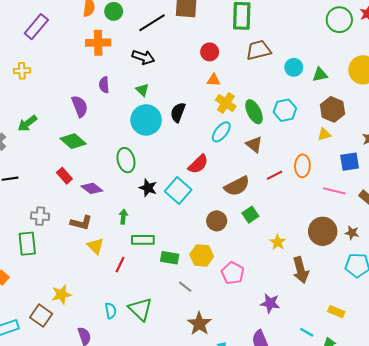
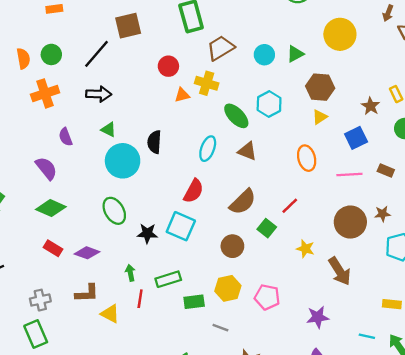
yellow cross: (226, 103) -> (207, 83), moved
red line: (275, 175) -> (290, 206), moved
green rectangle: (143, 240) -> (168, 279), moved
red line: (120, 265) -> (140, 299), moved

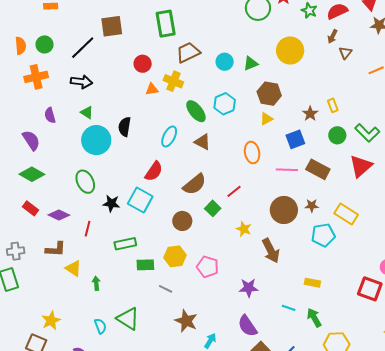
brown rectangle: (386, 171) -> (318, 169), size x1.6
green arrow: (130, 273) -> (96, 283), moved
red line: (140, 299) -> (88, 229), moved

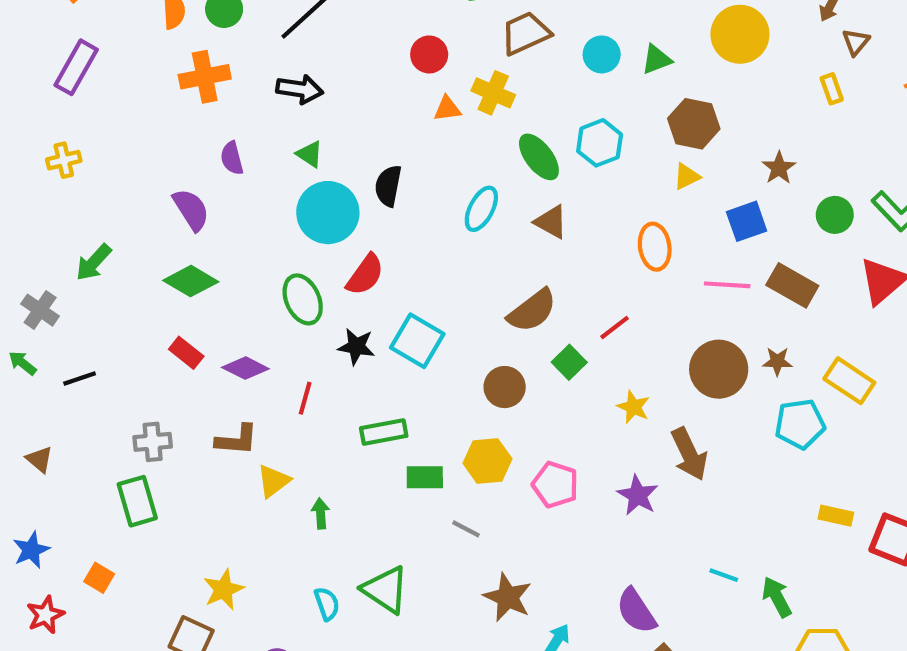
yellow rectangle: (333, 105) -> (832, 89), moved
red semicircle: (154, 171) -> (365, 275), moved
yellow triangle: (73, 268) -> (273, 481), turned 48
yellow rectangle: (312, 283) -> (836, 516), moved
purple star: (249, 288) -> (638, 495), moved, turned 30

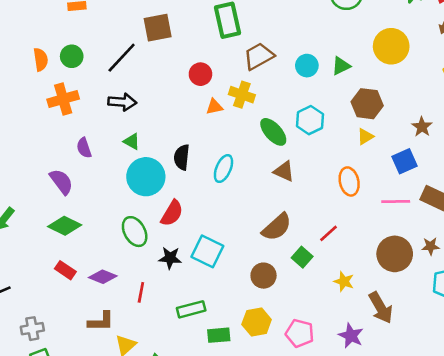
cyan ellipse: (481, 209) -> (223, 169), moved
gray cross: (153, 442) -> (32, 329), moved

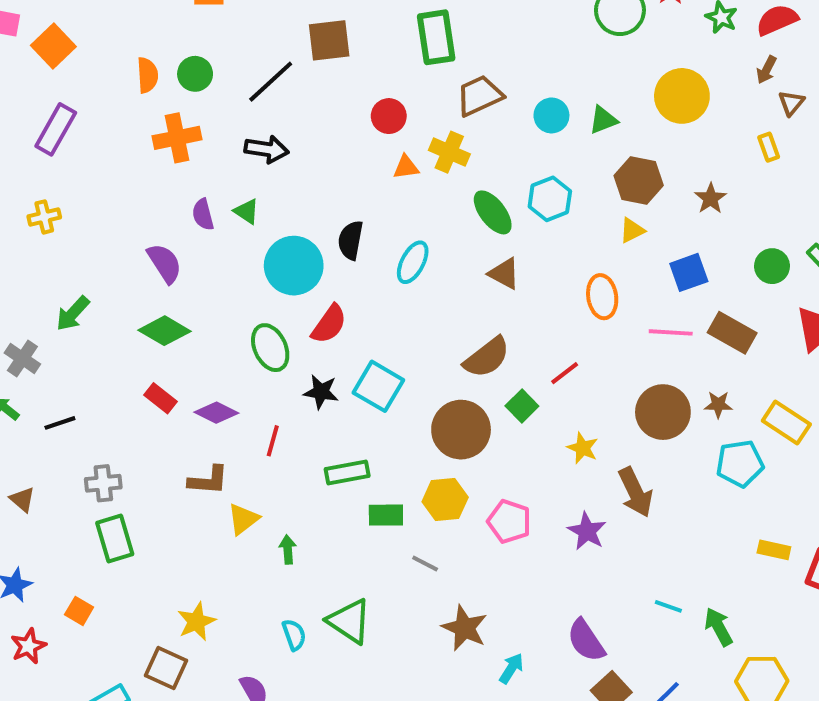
brown star: (422, 127) -> (711, 198), moved
green triangle: (132, 142) -> (247, 211), moved
brown circle: (264, 276) -> (461, 430), size x1.5

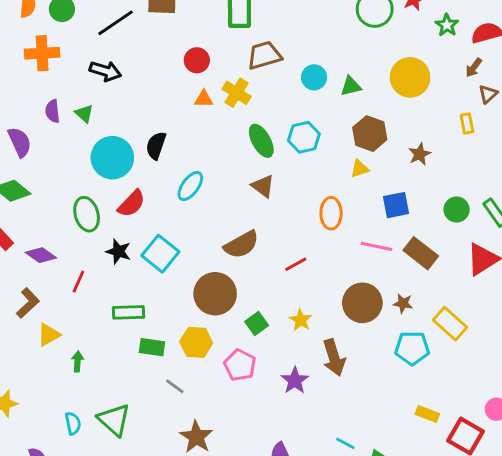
cyan ellipse: (413, 262) -> (190, 186), moved
green square: (522, 406) -> (257, 323), moved
brown L-shape: (208, 480) -> (28, 303), turned -56

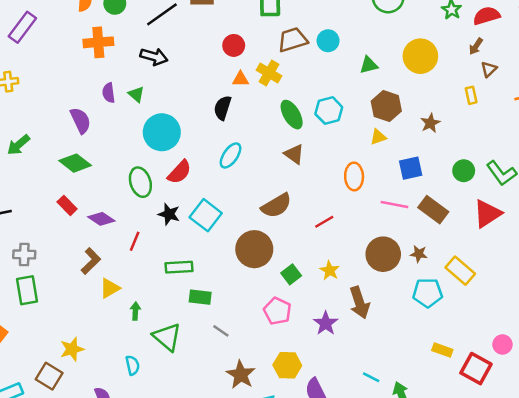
cyan circle: (314, 77) -> (328, 41), moved
black semicircle: (156, 146) -> (223, 108), moved
yellow hexagon: (196, 342) -> (287, 365), moved
green triangle: (114, 420) -> (167, 337), moved

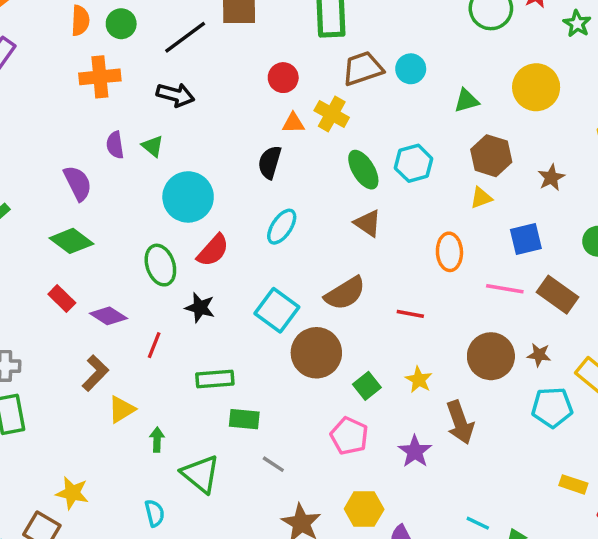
cyan square: (206, 215) -> (277, 310), moved
red line: (324, 222) -> (410, 314), turned 42
yellow star: (72, 349) -> (72, 493), turned 30

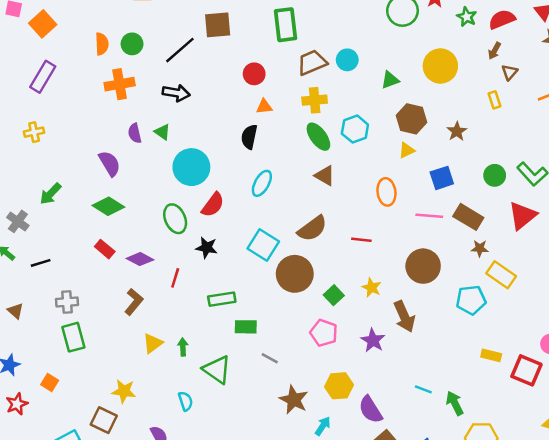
yellow cross: (332, 114) -> (315, 100), moved, turned -30
brown star: (539, 355) -> (480, 248), moved
yellow triangle: (122, 409) -> (153, 343), moved

